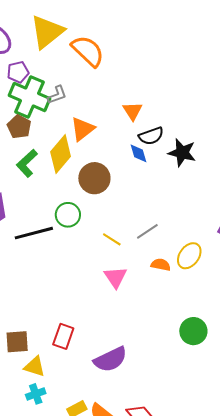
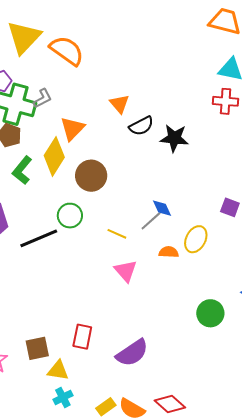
blue diamond: (139, 153) -> (162, 208), moved

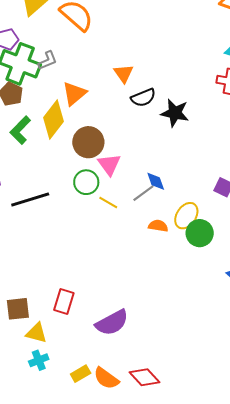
green circle: (70, 216) -> (86, 182), moved
pink triangle: (126, 271) -> (109, 164), moved
green circle: (210, 313) -> (200, 233), moved

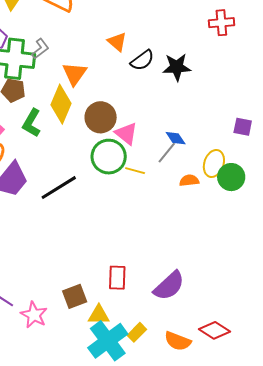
green circle: (86, 182) -> (109, 157), size x1.4
cyan cross: (39, 360) -> (108, 341), size x2.0
yellow rectangle: (81, 374) -> (137, 332), moved

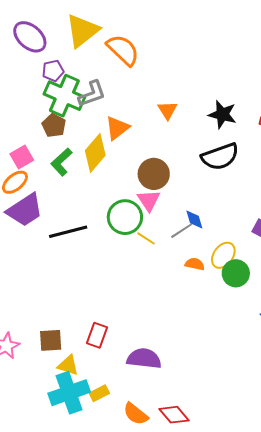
gray L-shape: (40, 49) -> (92, 94), size x1.4
black semicircle: (142, 60) -> (220, 157), moved, size x1.5
black star: (177, 67) -> (222, 115), moved
brown circle: (101, 117) -> (154, 174), moved
purple semicircle: (169, 286) -> (144, 359), turned -148

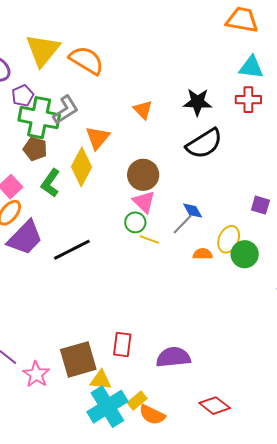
green circle: (125, 217) -> (135, 222), moved, size x0.6
brown square: (51, 340) -> (78, 359), size x1.5
orange semicircle: (136, 414) -> (152, 415), moved

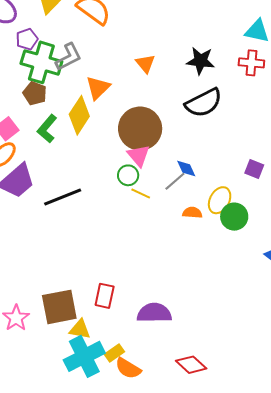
brown circle: (143, 175) -> (140, 129), size x1.4

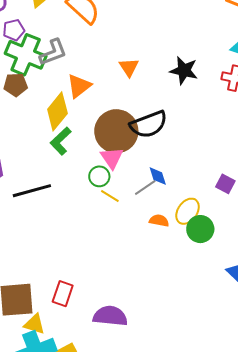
brown pentagon: (35, 93) -> (16, 85), turned -30
black semicircle: (204, 103) -> (149, 124), moved
green L-shape: (47, 129) -> (61, 141), moved

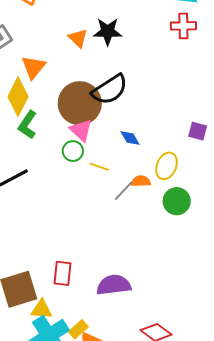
black star: (184, 71) -> (108, 32), moved
gray line: (145, 187) -> (124, 191), moved
yellow line: (110, 196) -> (99, 167), moved
green circle: (200, 229) -> (177, 201), moved

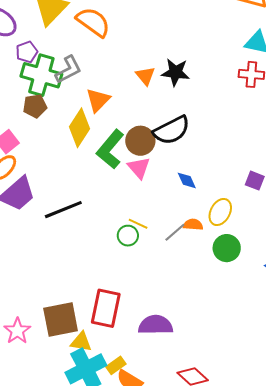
brown circle: (80, 103) -> (140, 141), size x0.7
green L-shape: (27, 125) -> (110, 149), moved, size x1.4
green circle: (73, 151) -> (128, 236), moved
yellow line: (99, 167) -> (138, 224), moved
red rectangle: (63, 273) -> (106, 308), size x1.5

